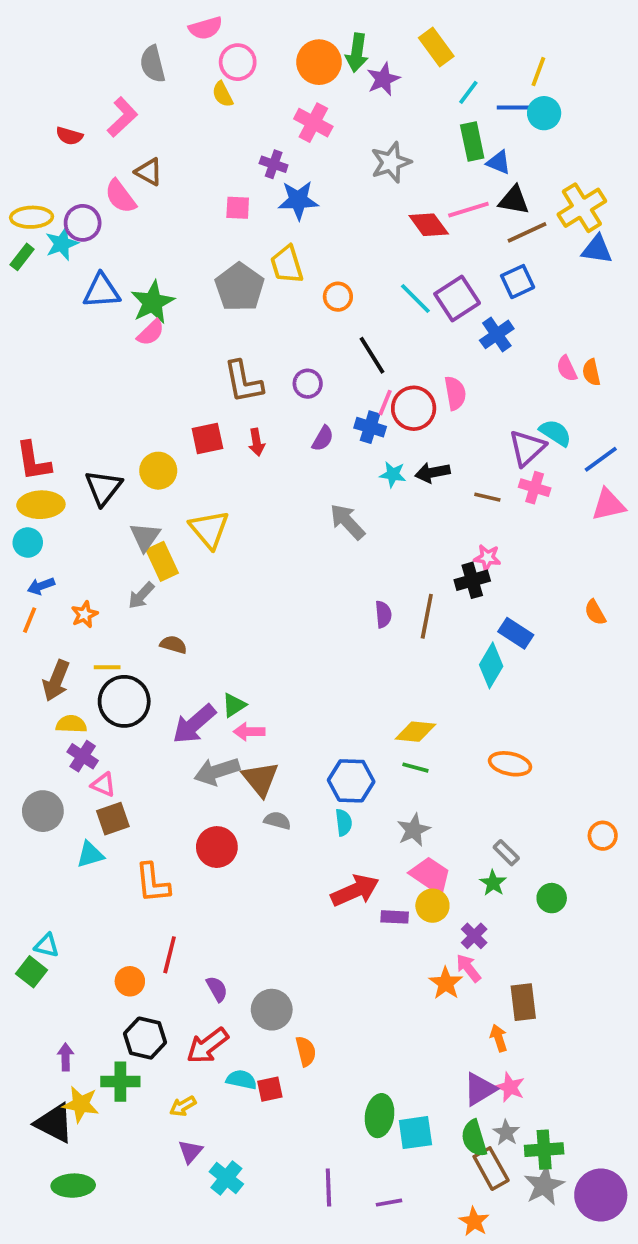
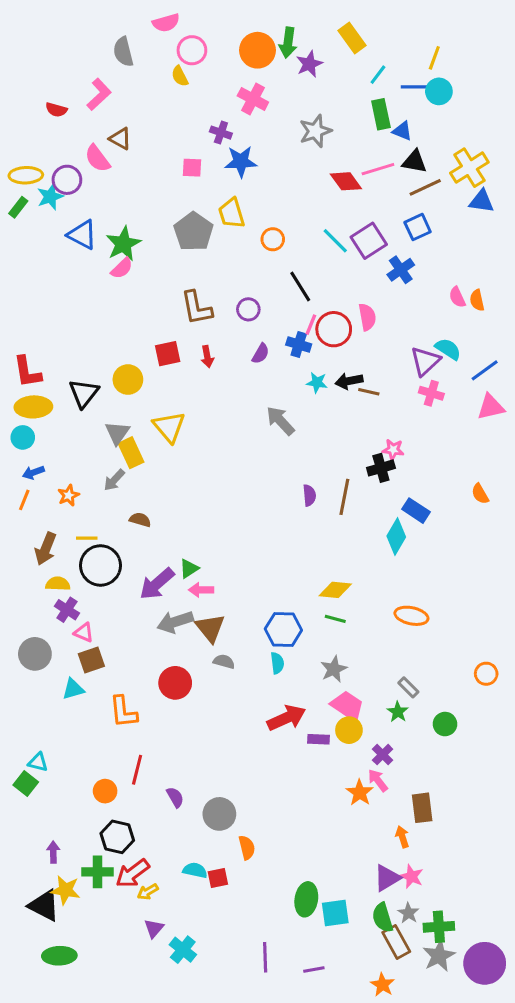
blue triangle: (102, 291) -> (82, 235), turned 32
brown line: (487, 497) -> (369, 392), moved
red arrow: (207, 1046) -> (132, 873), moved

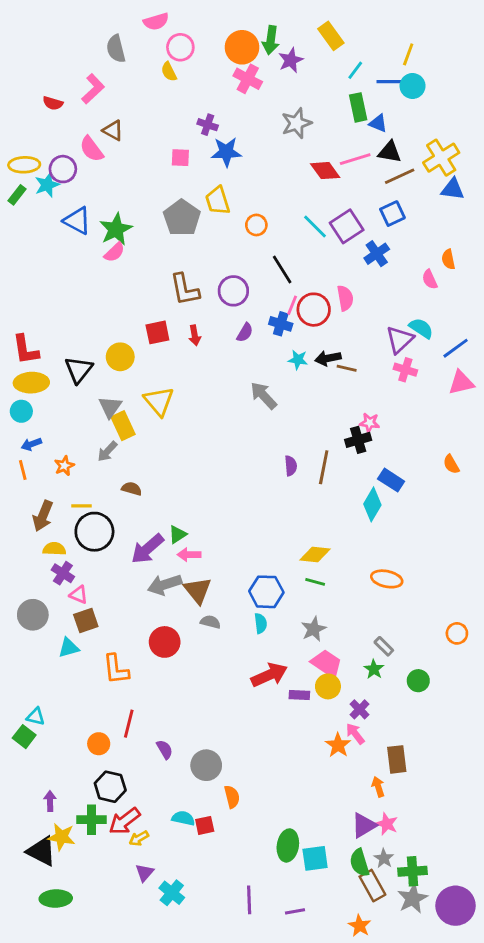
pink cross: (253, 99) -> (248, 79), moved
orange semicircle: (477, 300) -> (448, 259), moved
purple circle: (248, 309) -> (233, 291), size x1.4
orange line: (24, 500) -> (23, 470), turned -36

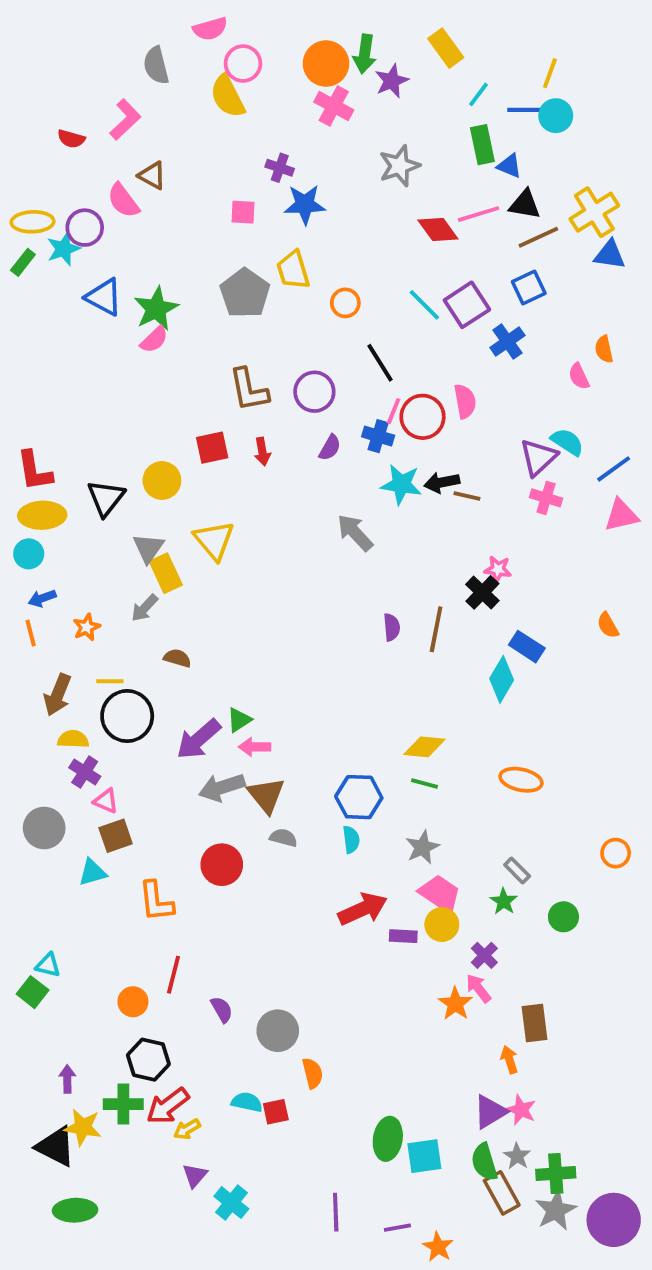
yellow semicircle: (169, 72) -> (228, 96), size x1.6
cyan star: (298, 360) -> (401, 484), size x1.5
black cross: (358, 440) -> (482, 592), turned -30
orange star: (360, 926) -> (438, 1247), moved

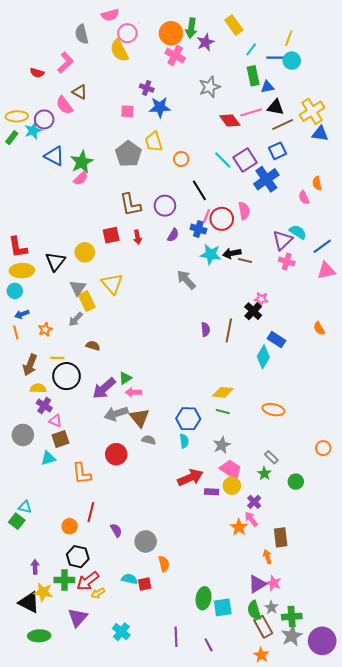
blue triangle: (509, 166) -> (267, 87), turned -32
blue cross: (507, 342) -> (266, 179), size x1.4
purple triangle: (195, 1175) -> (78, 618), moved, size x1.5
purple line: (397, 1228) -> (209, 645), turned 72
orange star: (438, 1247) -> (261, 655), moved

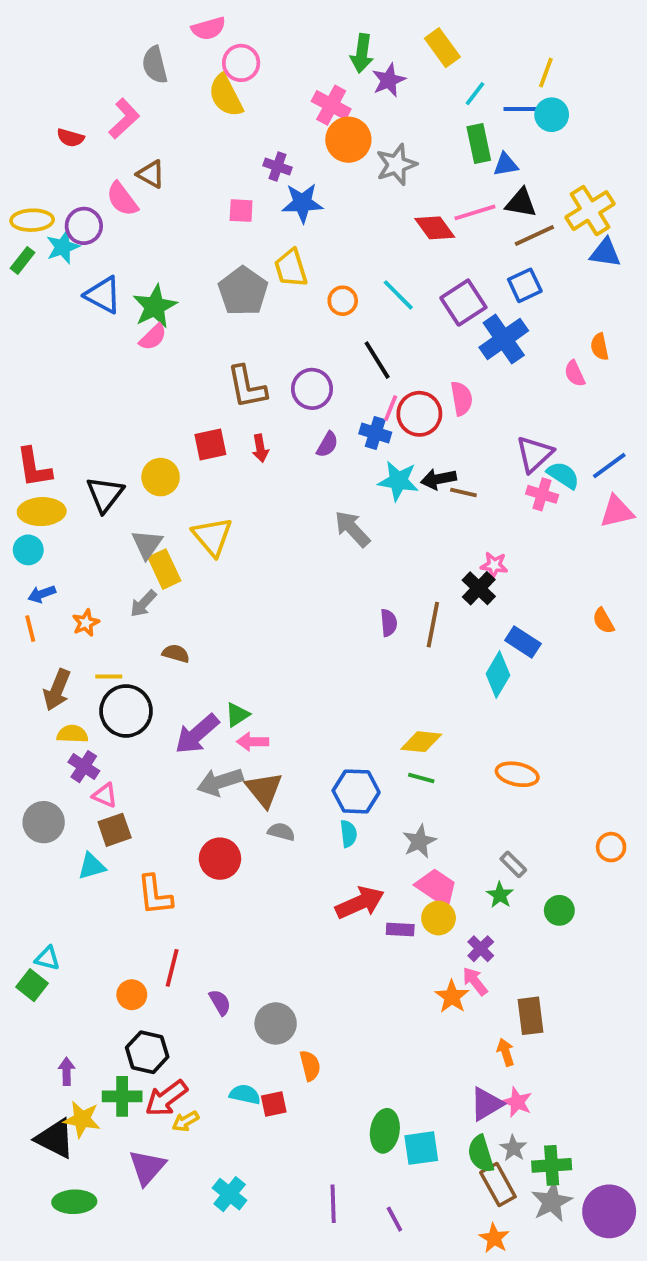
orange circle: (171, 33) -> (348, 140), moved
cyan line: (223, 160) -> (398, 295), moved
cyan semicircle: (298, 232) -> (563, 475), moved

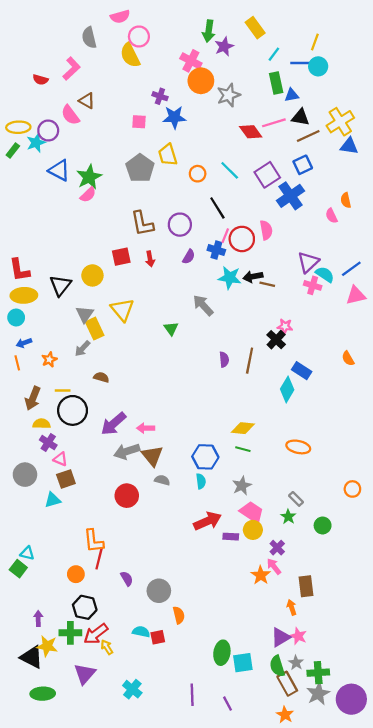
green triangle: (237, 715) -> (171, 329), moved, turned -32
orange L-shape: (155, 895) -> (94, 541), moved
yellow arrow: (185, 1121) -> (107, 647), turned 88

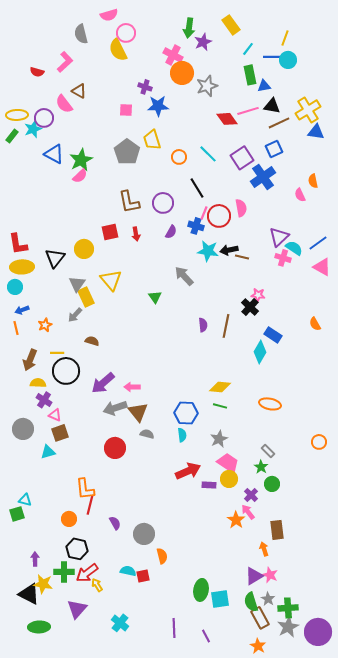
pink triangle: (356, 295) -> (322, 267), turned 42
green circle: (323, 525) -> (272, 484), moved
green square: (18, 569) -> (17, 514), turned 35

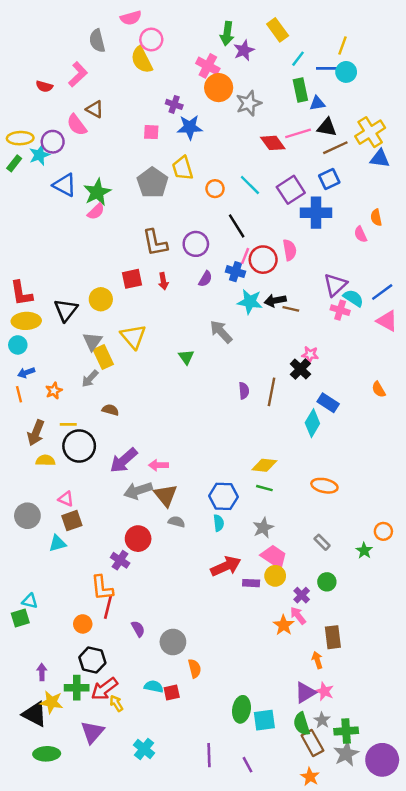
blue cross: (263, 177) -> (316, 213), turned 35
purple cross: (44, 400) -> (120, 560), moved
green star: (261, 467) -> (364, 551), moved

